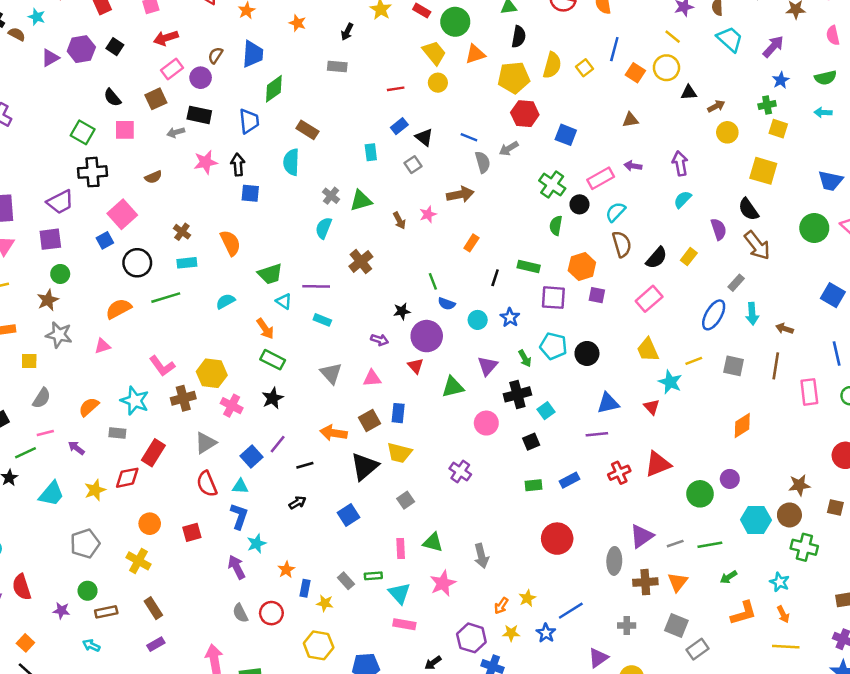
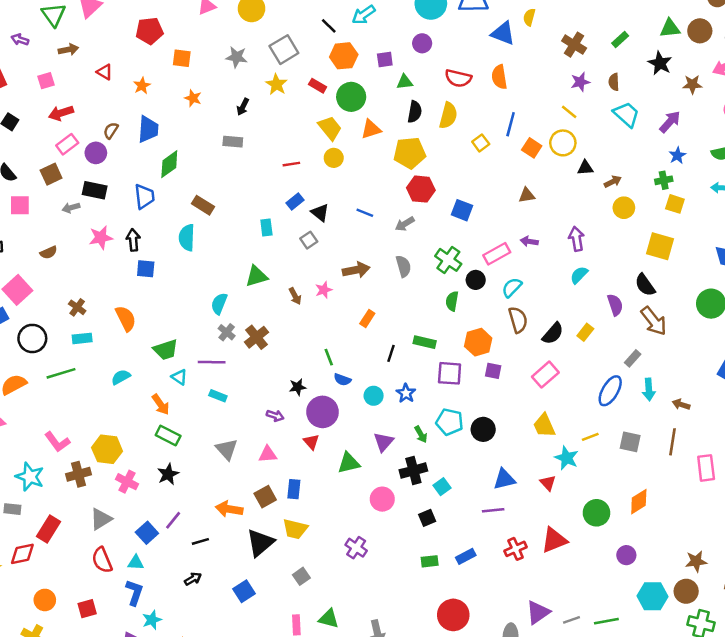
yellow semicircle: (552, 65) -> (448, 116), moved
gray semicircle: (483, 162) -> (403, 266), moved
gray cross: (331, 196) -> (227, 332), moved
green circle: (700, 494) -> (596, 513), moved

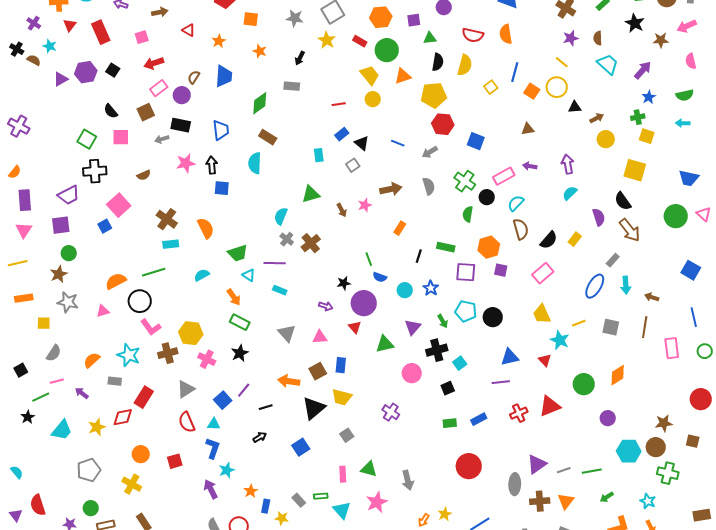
green diamond: (169, 164) -> (260, 103), moved
brown cross: (77, 307) -> (167, 219), size x1.5
black circle: (32, 338) -> (140, 301), moved

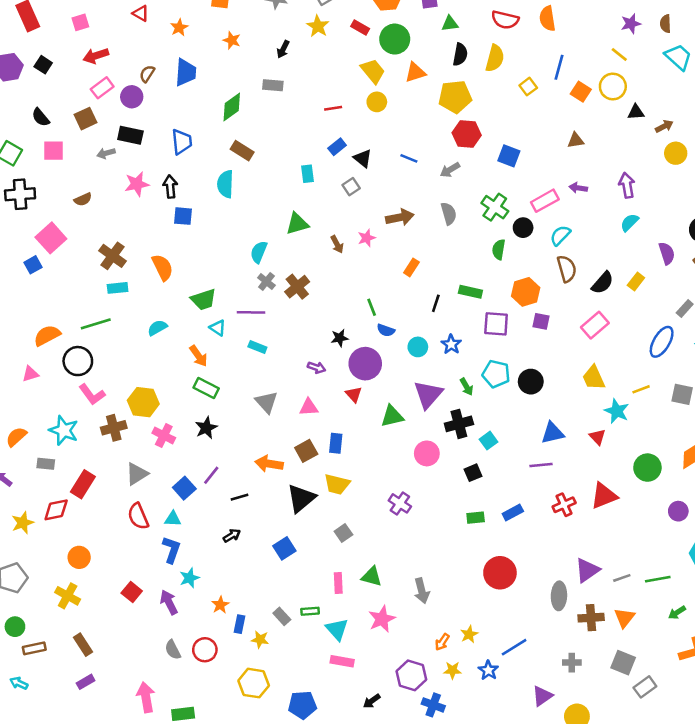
purple triangle: (413, 327) -> (428, 394), size x1.4
red square: (175, 461) -> (132, 592), moved, turned -35

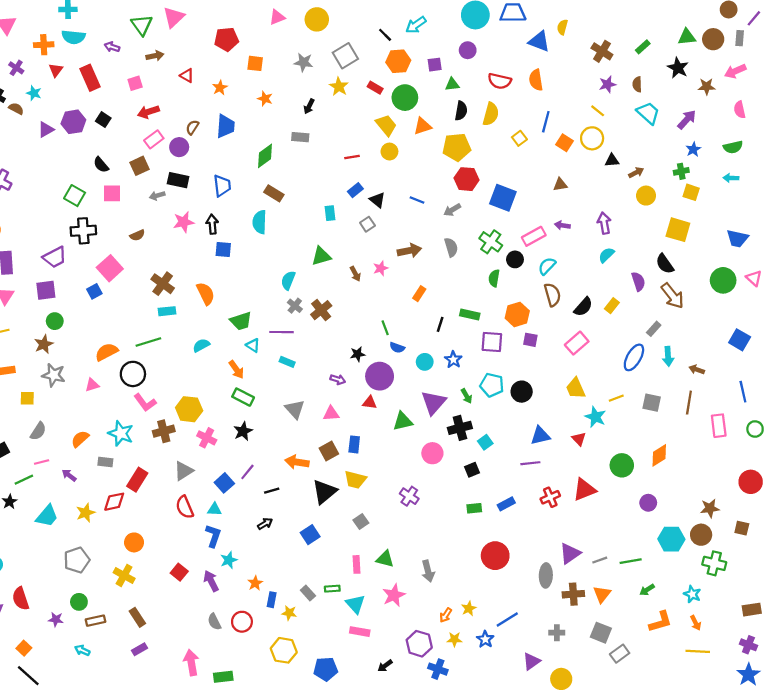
blue square: (509, 156) -> (503, 198), size x1.4
red triangle: (354, 394) -> (370, 403), turned -40

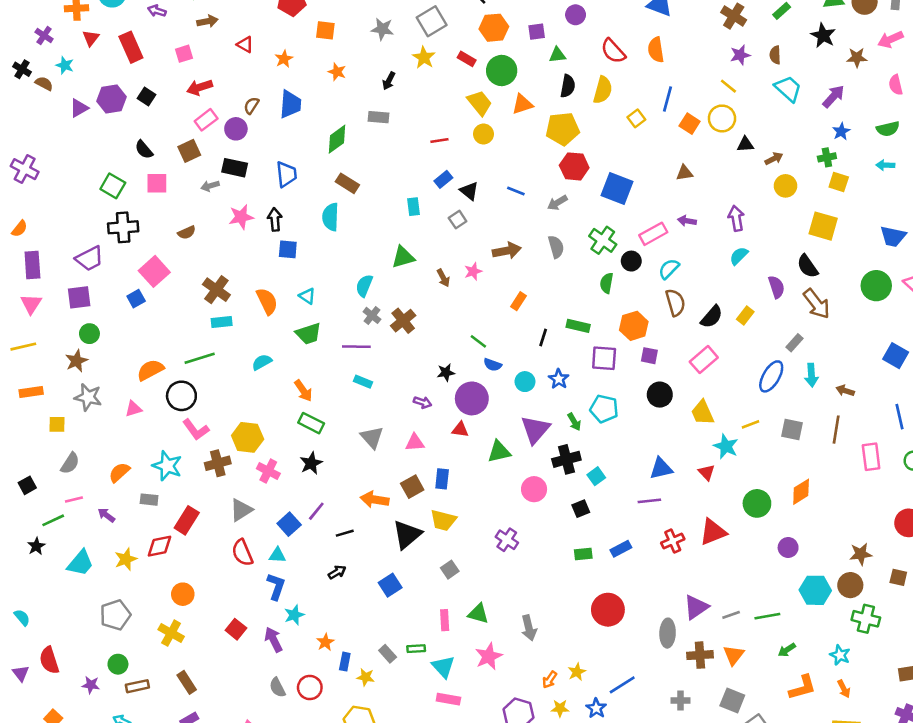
red semicircle: (500, 81) -> (613, 51), turned 35
green line: (385, 328) -> (478, 341), turned -32
cyan triangle: (253, 345) -> (307, 296), moved
black circle: (522, 392) -> (660, 395), moved

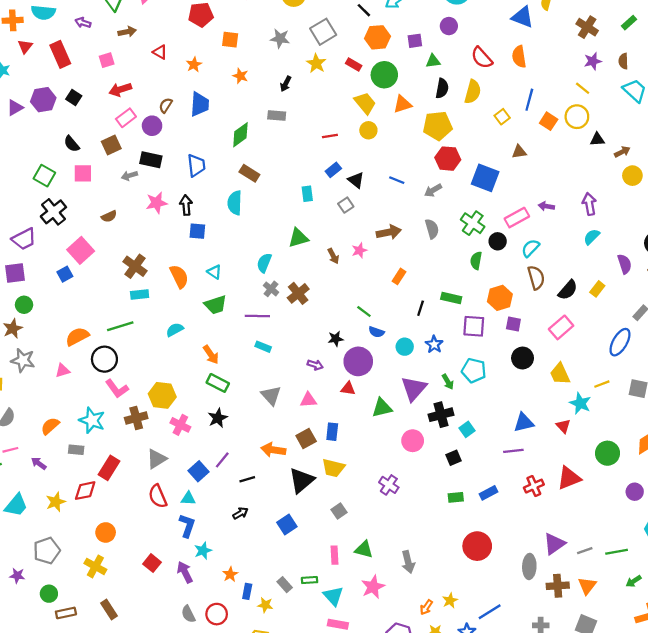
brown triangle: (684, 173) -> (519, 152), moved
black cross: (123, 227) -> (53, 212), turned -35
purple star: (91, 685) -> (17, 576), moved

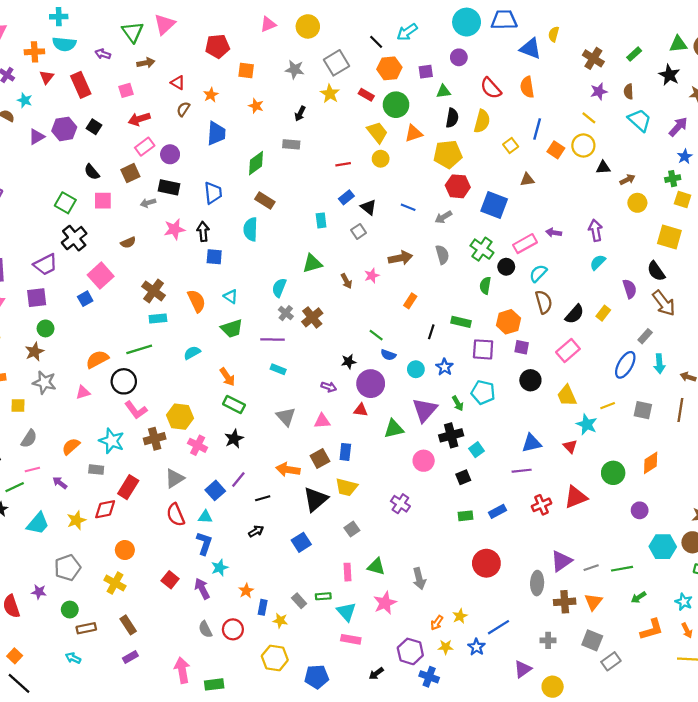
brown semicircle: (166, 105) -> (183, 109), moved

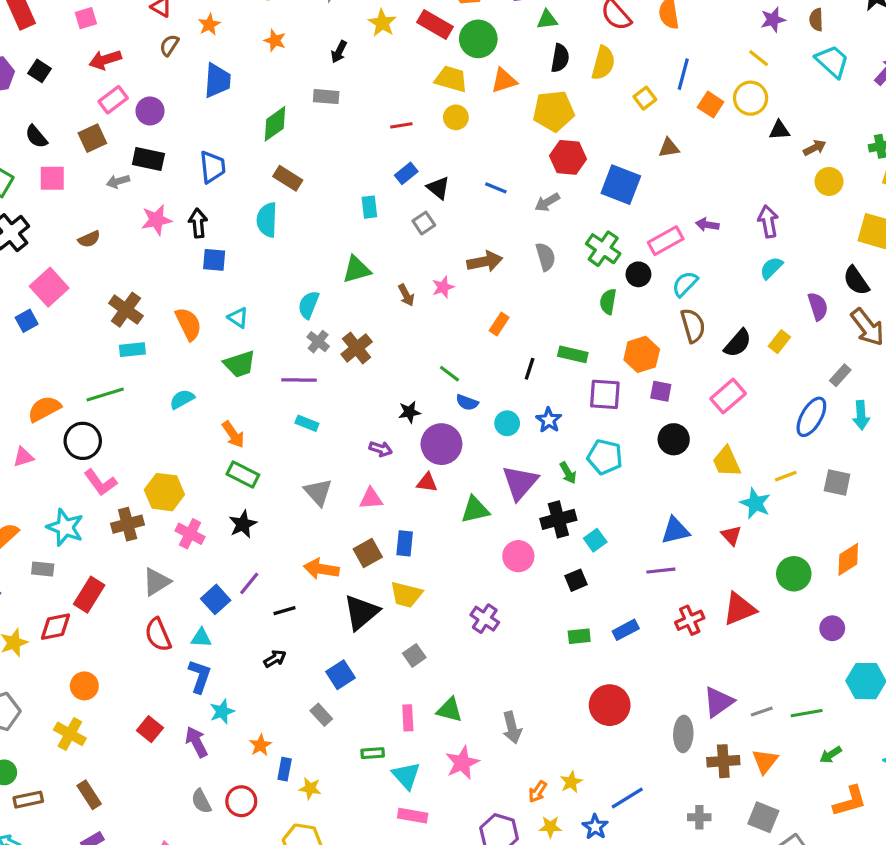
red rectangle: (366, 95) -> (435, 24), size x1.5
yellow trapezoid: (377, 132) -> (451, 79), turned -35
gray rectangle: (299, 601) -> (321, 715), moved

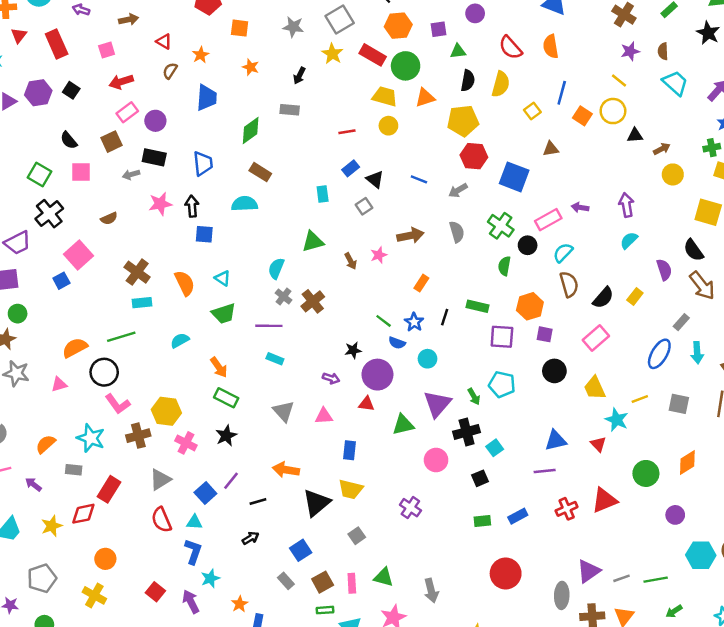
cyan semicircle: (267, 220) -> (244, 204), turned 85
blue star: (549, 420) -> (414, 322), moved
brown square: (368, 553) -> (323, 582), moved

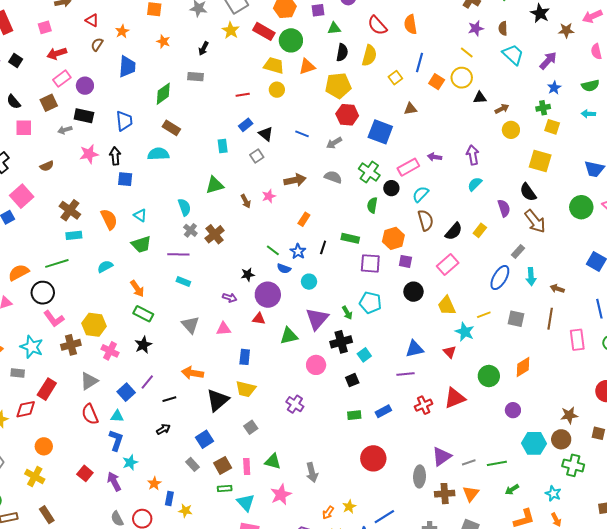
gray semicircle: (457, 232) -> (333, 177), turned -54
cyan semicircle: (276, 268) -> (184, 207), turned 138

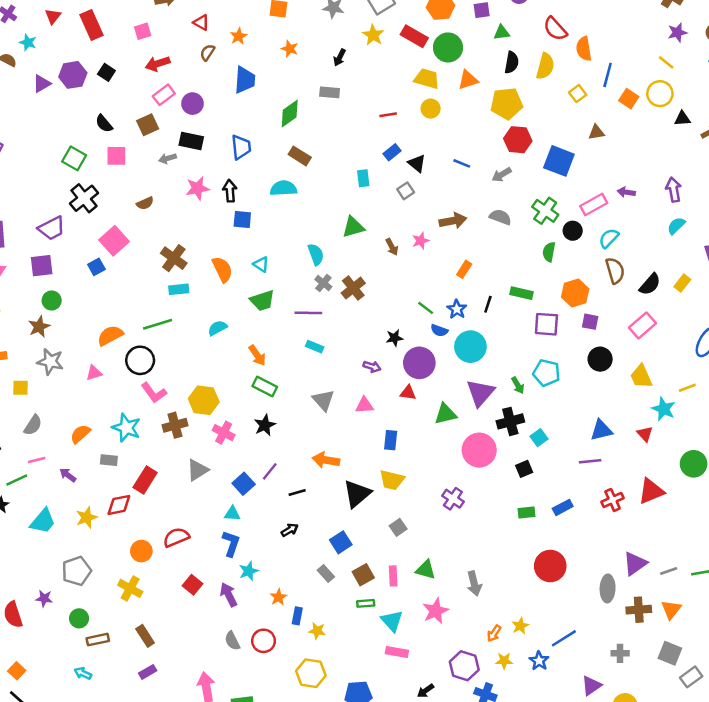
orange semicircle: (410, 24) -> (584, 49), moved
cyan circle: (309, 282) -> (470, 347), size x1.6
pink circle: (316, 365) -> (479, 450), size x1.4
red semicircle: (90, 414) -> (176, 537), moved, turned 90

